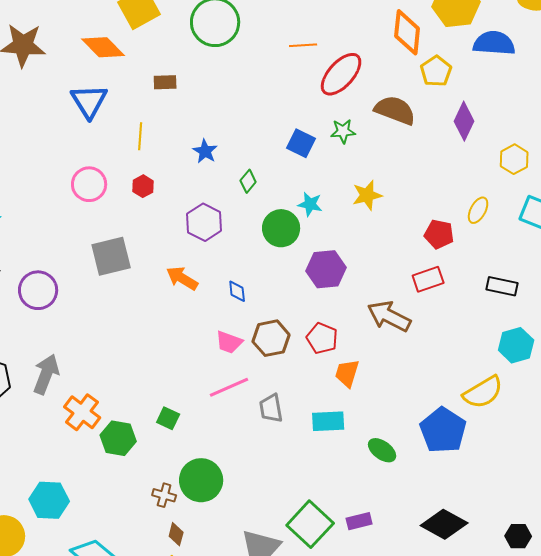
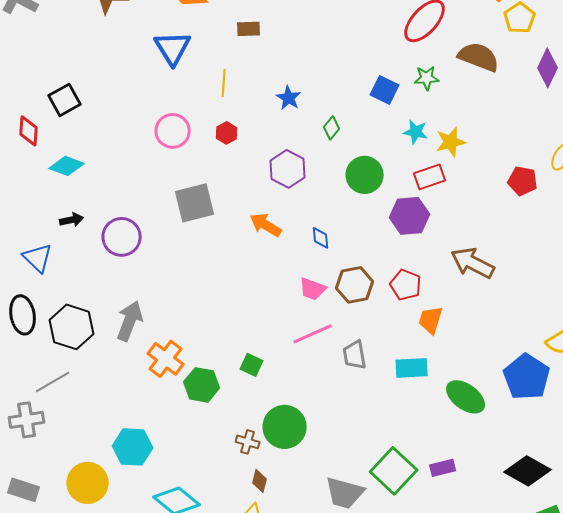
cyan star: (310, 204) -> (416, 132), moved
red rectangle: (428, 279) -> (430, 177), moved
green ellipse: (382, 450) -> (466, 397), size x1.4

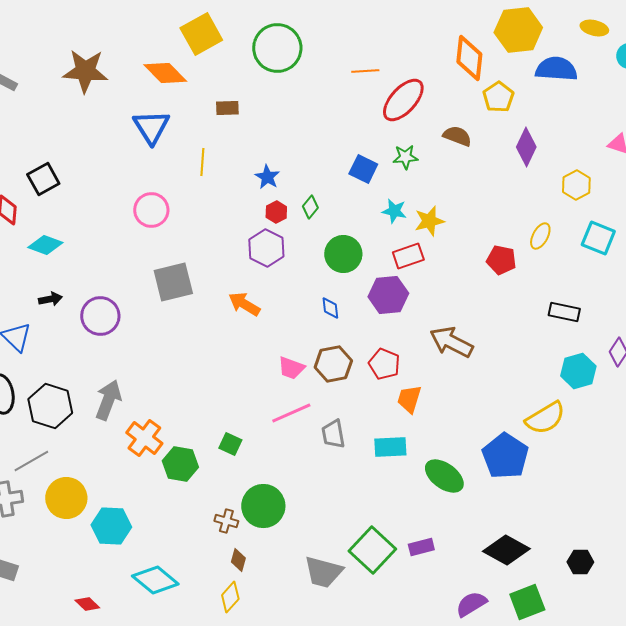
brown semicircle: (479, 57) -> (457, 136), size x0.7
red hexagon: (227, 133) -> (276, 212), moved
blue diamond: (321, 238) -> (330, 308), moved
yellow circle: (88, 483) -> (66, 498), moved

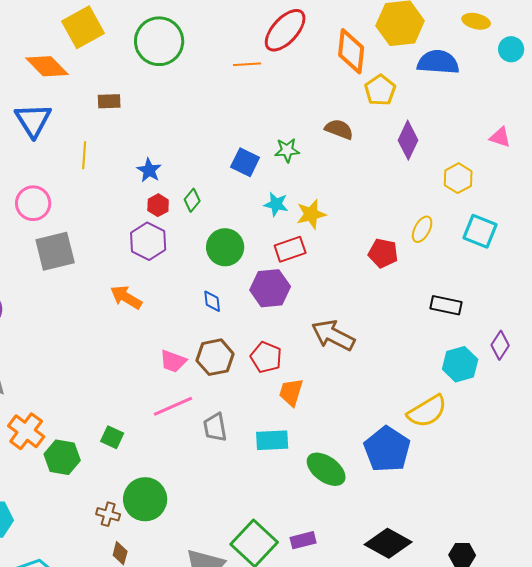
red ellipse: (403, 100) -> (285, 30), moved
gray square: (173, 282) -> (55, 251), moved

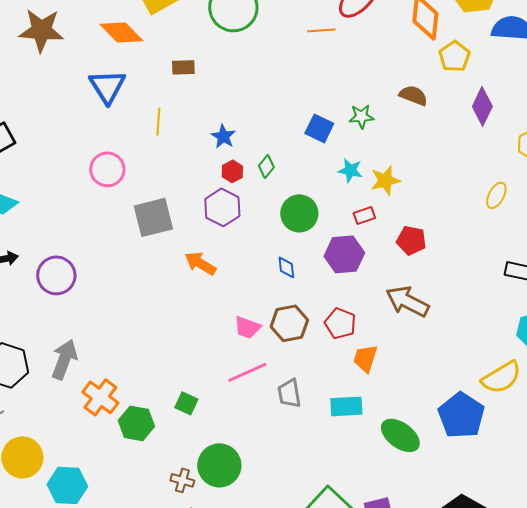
red rectangle: (290, 249) -> (364, 215), size x0.7
gray square: (55, 251) -> (153, 217), moved
red pentagon: (383, 253) -> (411, 240), moved

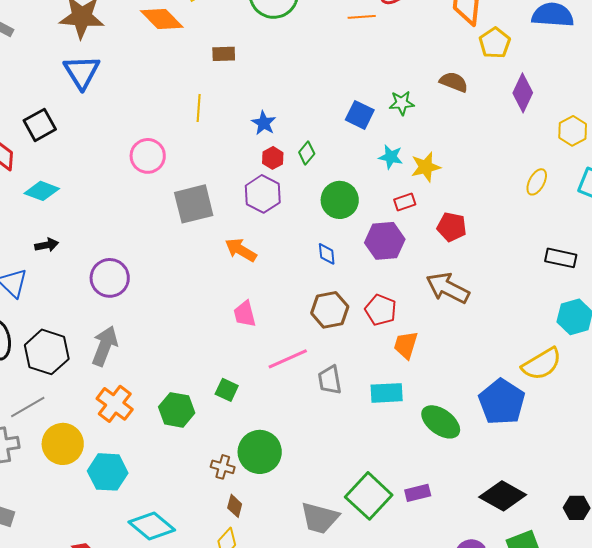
blue triangle: (107, 86) -> (82, 72), moved
purple circle: (56, 275) -> (110, 278), moved
pink trapezoid: (247, 327) -> (245, 314), moved, turned 56
orange cross: (100, 397) -> (115, 404), moved

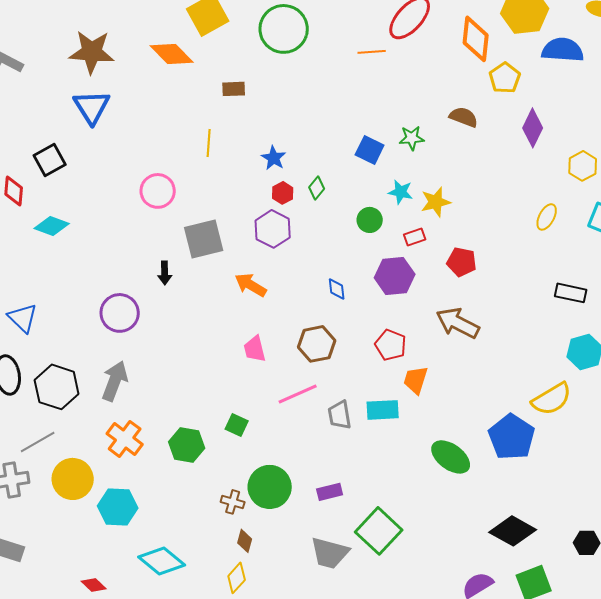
green circle: (340, 200) -> (370, 220), moved, size x0.7
black arrow: (47, 245) -> (165, 273), moved, turned 100
brown hexagon: (330, 310) -> (317, 344), moved
cyan rectangle: (387, 393) -> (383, 410), moved
purple rectangle: (418, 493) -> (330, 492), moved

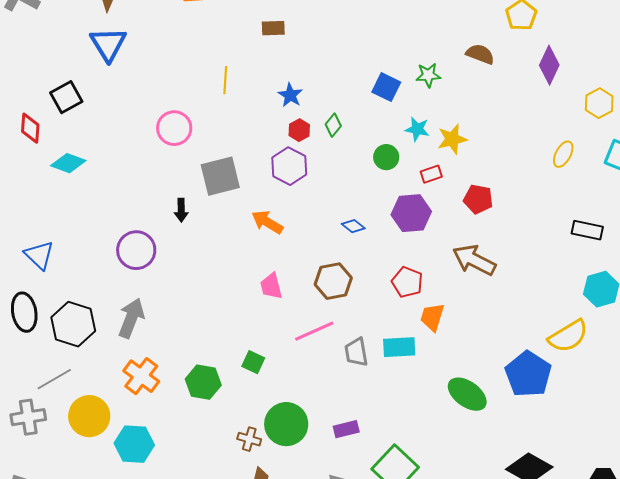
brown rectangle: (234, 89) -> (273, 28), moved
blue diamond: (337, 289) -> (353, 226), turned -45

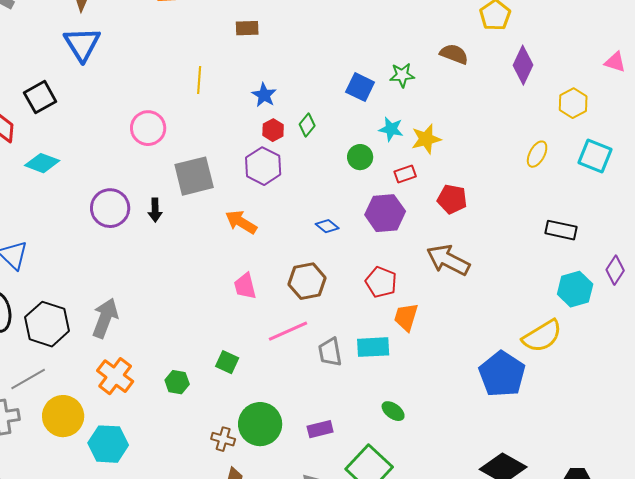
purple circle: (136, 250) -> (110, 208), moved
green hexagon: (203, 382) -> (177, 382), size x0.7
green ellipse: (467, 394) -> (393, 411), moved, size x0.6

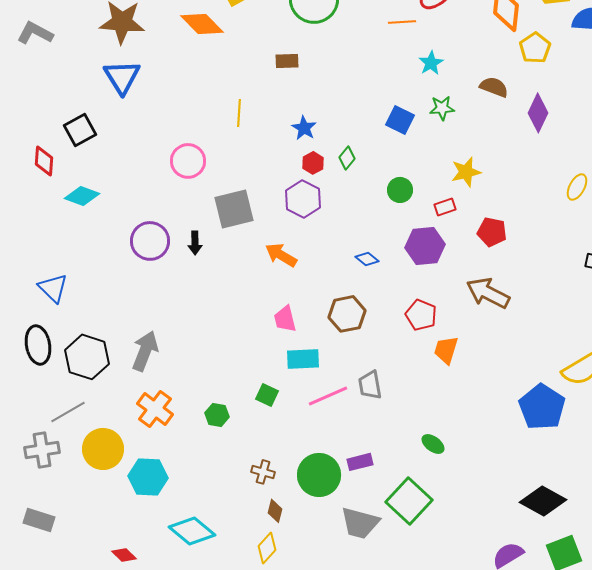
purple diamond: (523, 65) -> (538, 113), moved
cyan star: (391, 129) -> (431, 63), moved, turned 30
pink line: (288, 331) -> (328, 396), moved
cyan rectangle: (373, 347) -> (303, 359), moved
green circle: (260, 424) -> (319, 475), moved

